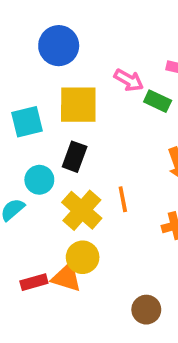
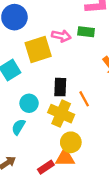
pink arrow: (129, 80) -> (61, 36), moved
black rectangle: (75, 157) -> (60, 87), moved

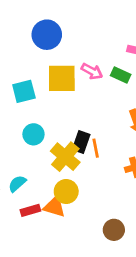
black rectangle: (60, 87) -> (81, 142), moved
cyan semicircle: (18, 127) -> (17, 184), moved

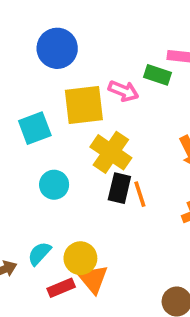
green rectangle: (121, 75) -> (158, 75), moved
yellow cross: (65, 157) -> (111, 152), moved
yellow circle: (66, 192) -> (80, 258), moved
orange triangle: (54, 207) -> (93, 279), turned 40

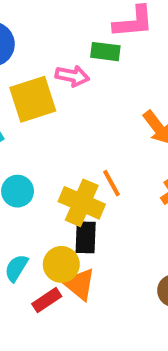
yellow cross: (111, 152) -> (82, 203), moved
black rectangle: (119, 188) -> (86, 237), moved

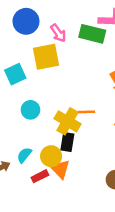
green rectangle: (105, 52) -> (92, 34), size x1.5
pink arrow: (72, 76) -> (58, 33), moved, turned 36
orange line: (112, 183) -> (86, 112), turned -70

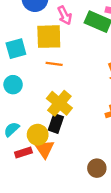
cyan circle: (30, 110) -> (13, 85), moved
orange line: (86, 112) -> (54, 64), moved

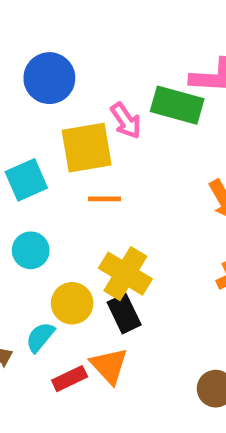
pink arrow: (65, 15) -> (126, 121), moved
black rectangle: (56, 123) -> (124, 314), turned -36
yellow circle: (38, 135) -> (72, 303), moved

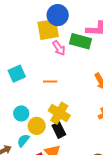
blue circle: (49, 78) -> (58, 15), moved
yellow square: (87, 148) -> (48, 29), moved
cyan circle: (31, 250) -> (21, 113), moved

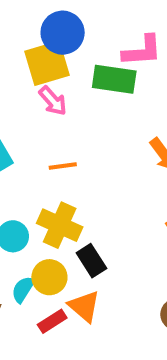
pink arrow: (59, 48) -> (53, 101), moved
yellow cross: (59, 113) -> (60, 225), moved
yellow circle: (37, 126) -> (49, 277), moved

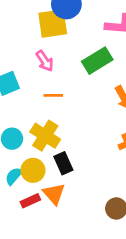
green rectangle: (114, 79) -> (97, 61), moved, turned -48
pink arrow: (53, 101) -> (45, 61), moved

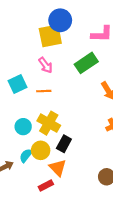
orange line: (53, 95) -> (44, 91), moved
black rectangle: (63, 163) -> (64, 144), turned 56
red rectangle: (30, 201) -> (46, 186), moved

